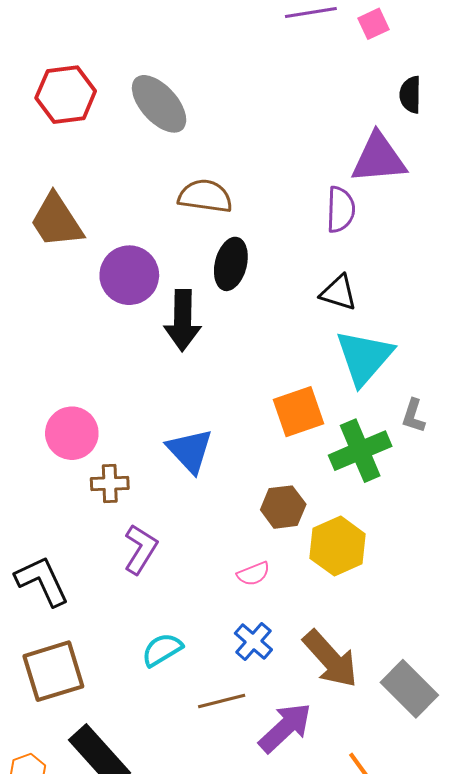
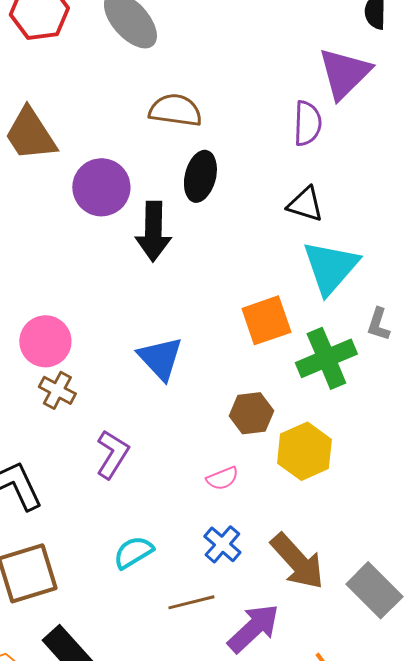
purple triangle: (379, 158) -> (344, 73), turned -40
brown cross: (110, 483) -> (57, 390), moved, turned 30

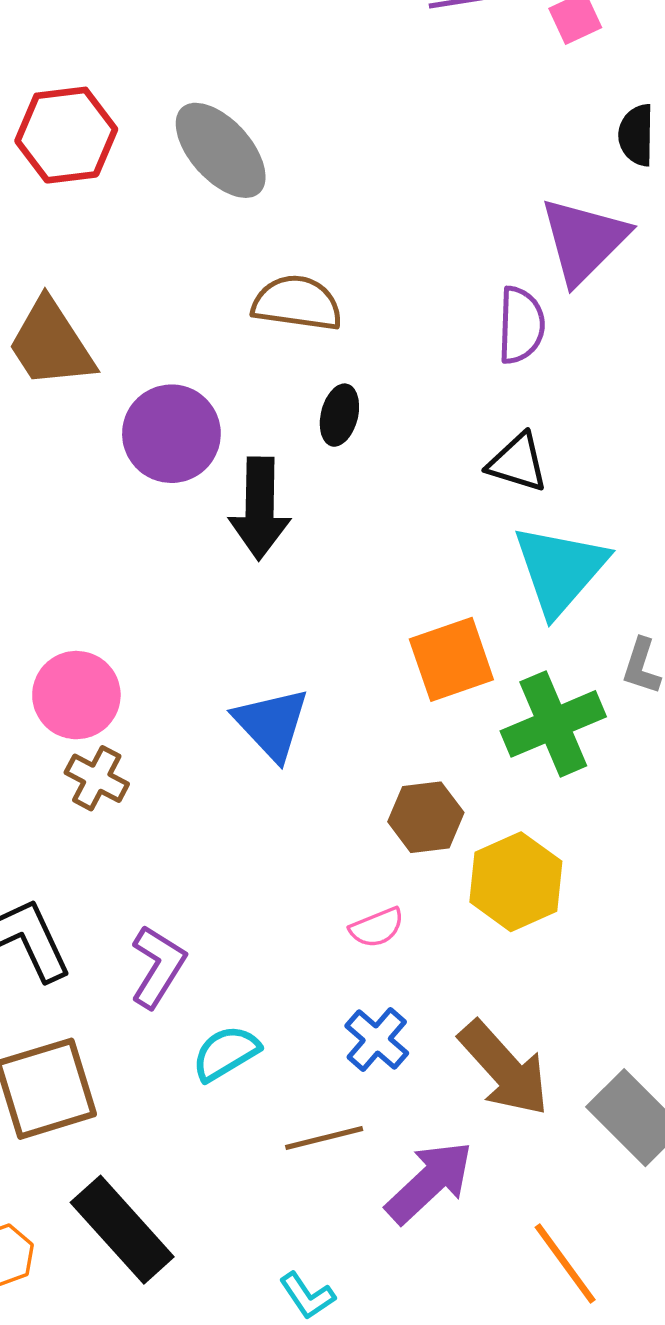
black ellipse: (200, 176) -> (339, 415), size x0.7
purple L-shape: (112, 454) -> (158, 967), moved

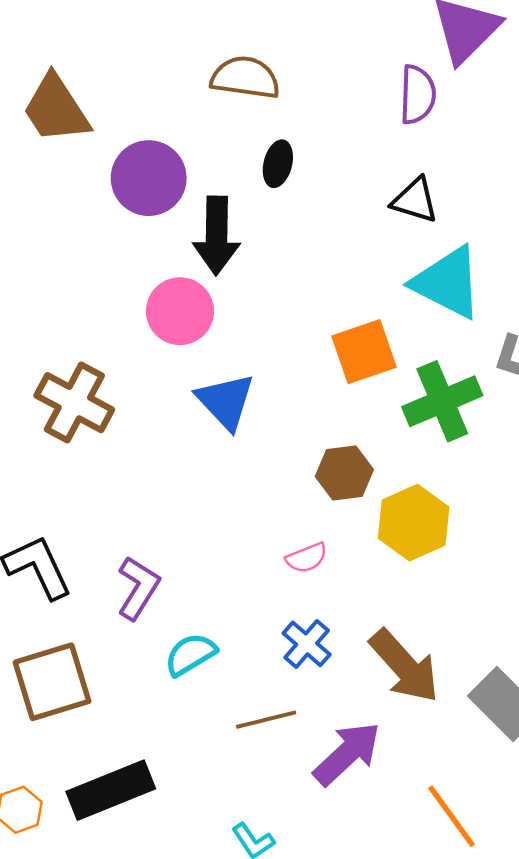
cyan triangle: (560, 569) -> (448, 282), turned -44
pink circle: (76, 695) -> (180, 311), moved
brown cross: (97, 778) -> (74, 403), moved, size x1.6
black rectangle: (122, 1230) -> (111, 790), turned -70

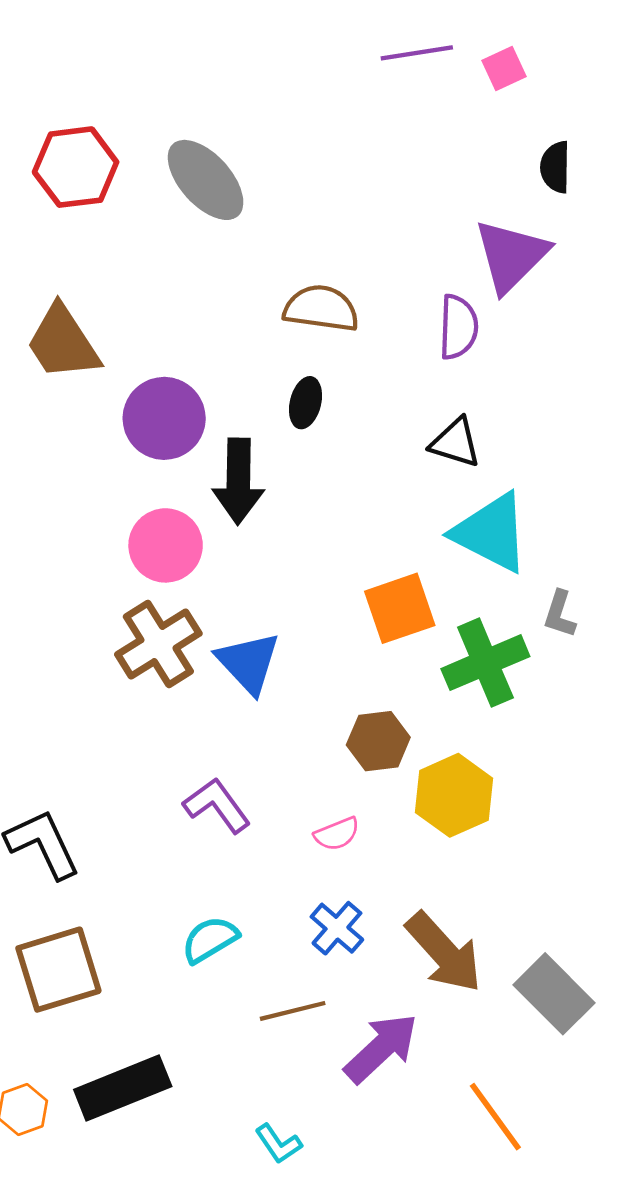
brown semicircle: (245, 78) -> (321, 308), moved
pink circle: (180, 311) -> (166, 545), moved
brown cross: (74, 403) -> (158, 644), moved, turned 30
purple L-shape: (138, 588) -> (217, 805), moved, turned -68

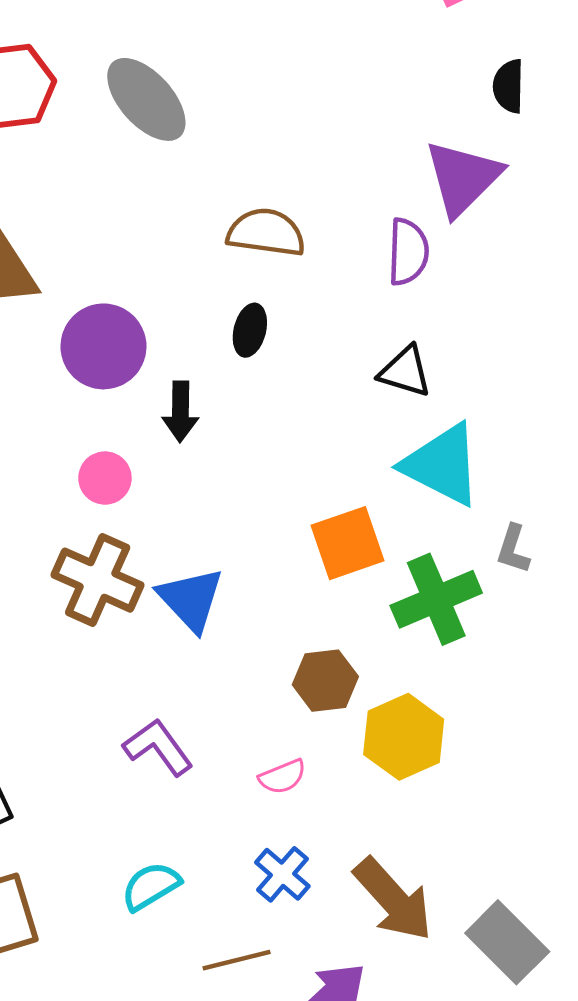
black arrow: (238, 481) -> (180, 411), size x0.7
pink circle: (166, 545) -> (105, 478), size x0.7
brown cross: (158, 644) -> (98, 580), turned -34

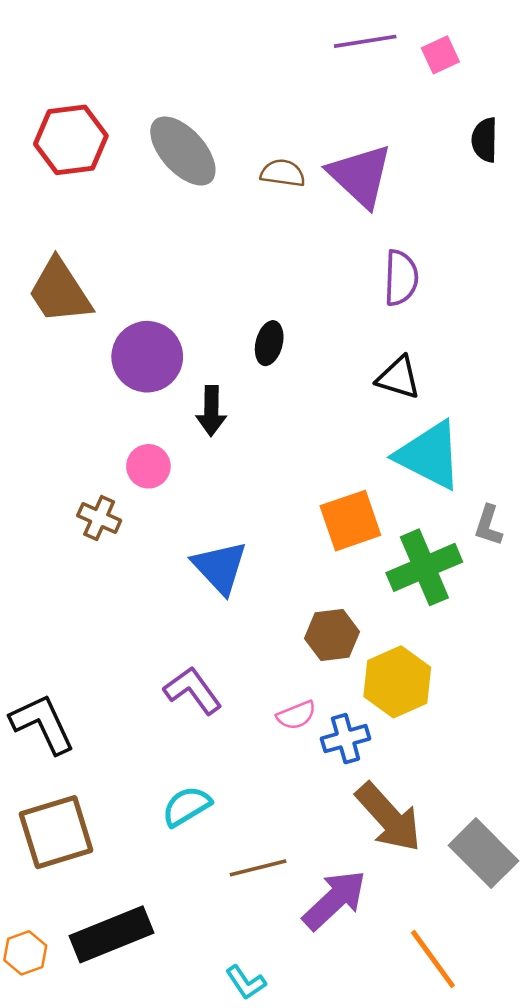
purple triangle: (463, 178) -> (360, 176), moved, turned -32
brown semicircle: (266, 233) -> (283, 173), moved, size x0.7
brown cross: (98, 580) -> (99, 518), moved, size x0.6
blue cross: (282, 874) -> (346, 739), moved, turned 33

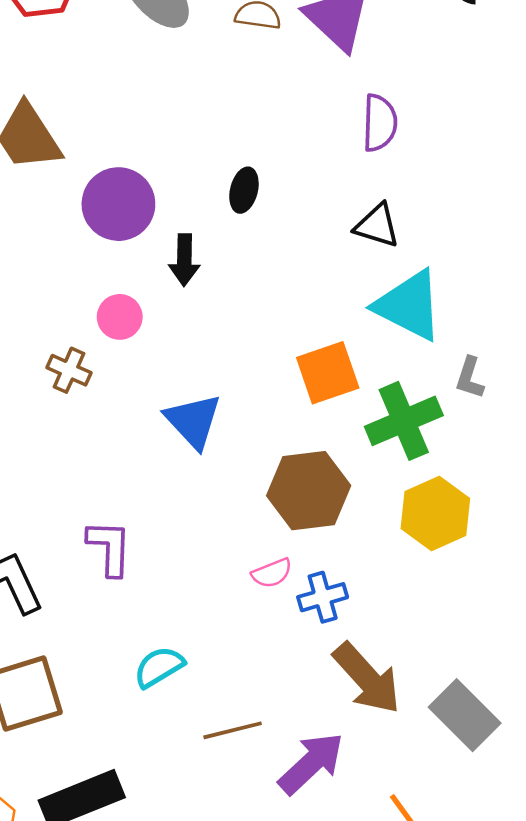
brown hexagon: (332, 635) -> (309, 491), size x1.5
yellow hexagon: (397, 682) -> (435, 513), moved
purple L-shape: (193, 690) -> (110, 548), moved, turned 38

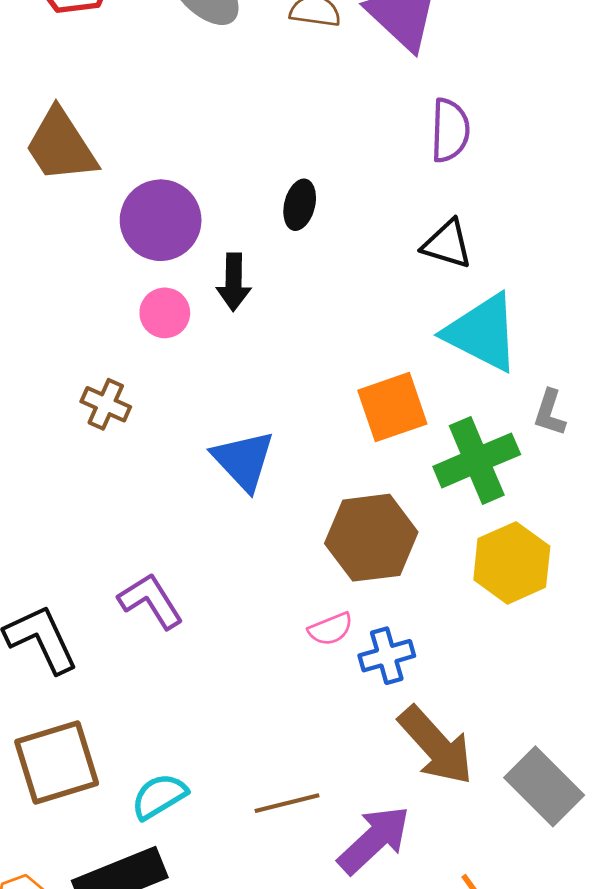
pink circle: (120, 317) -> (165, 313), moved
purple L-shape: (110, 548) -> (151, 601), turned -34
cyan semicircle: (159, 667) -> (159, 796), moved

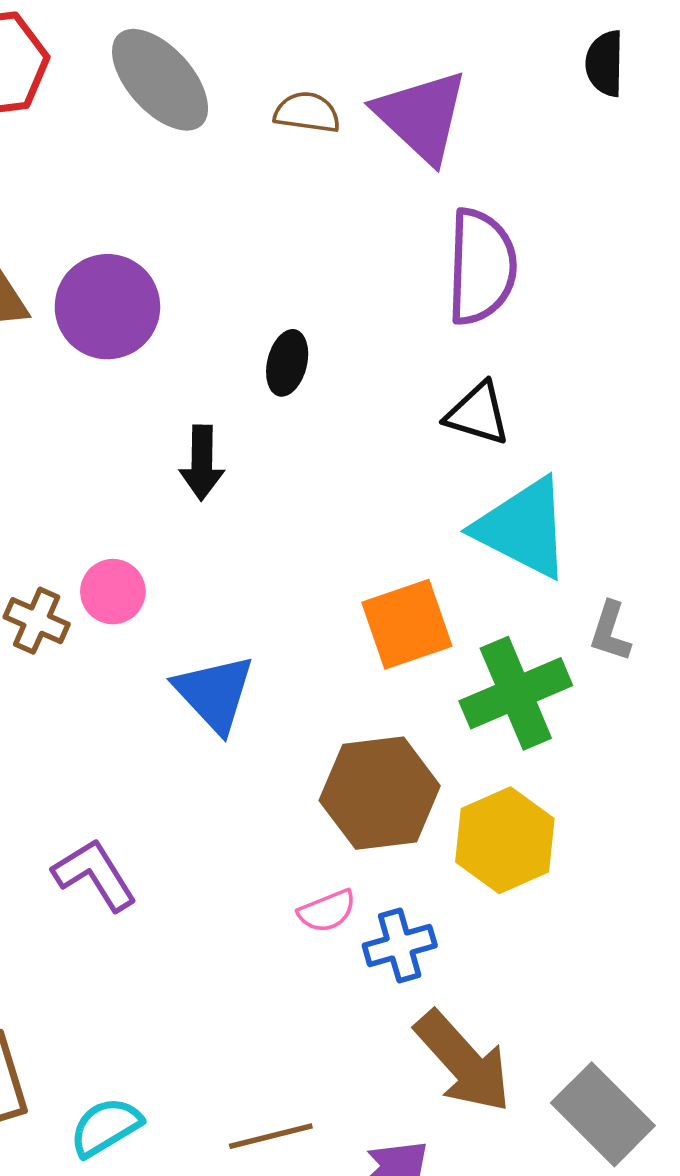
purple semicircle: (450, 130) -> (481, 267), size x1.4
purple circle: (161, 220) -> (107, 307), moved
pink circle: (165, 313) -> (113, 592), moved
yellow hexagon: (512, 563) -> (505, 840), moved

